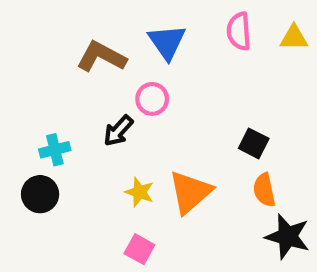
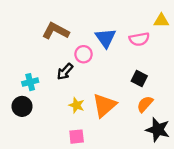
pink semicircle: (239, 31) -> (139, 39), moved, turned -96
blue triangle: (167, 42) -> (106, 38), moved
orange semicircle: (264, 190) -> (145, 104), turned 54
pink square: (139, 249) -> (77, 137), turned -35

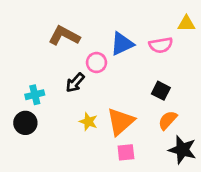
blue triangle: (106, 38) -> (122, 44), turned 40
pink square: (77, 137) -> (126, 152), moved

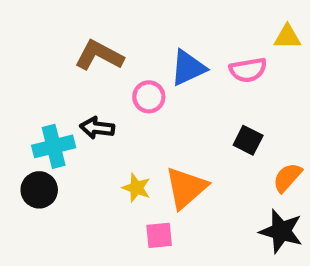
black arrow: (75, 83) -> (97, 128), moved, turned 55
cyan cross: (35, 95) -> (54, 146), size x1.4
orange semicircle: (168, 120) -> (287, 177), moved
pink square: (126, 152) -> (159, 235), moved

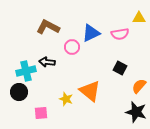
yellow star: (136, 188) -> (66, 99), moved
orange triangle: (186, 188) -> (90, 91), turned -40
pink square: (159, 235) -> (41, 113), moved

